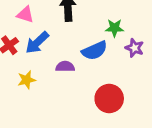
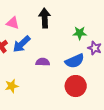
blue semicircle: (95, 51) -> (75, 61), moved
yellow star: (27, 80) -> (12, 86), moved

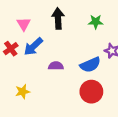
pink triangle: (13, 23) -> (24, 24), turned 40
green star: (80, 33) -> (96, 22), moved

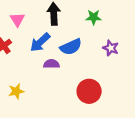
blue arrow: (33, 46) -> (40, 42), moved
blue semicircle: (90, 65) -> (71, 47), moved

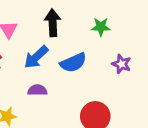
purple semicircle: (51, 64) -> (37, 90), moved

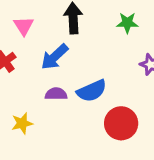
blue semicircle: (73, 63) -> (92, 91), moved

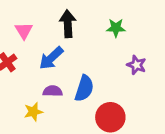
blue semicircle: (92, 91) -> (84, 88), turned -48
yellow star: (22, 123) -> (33, 112), moved

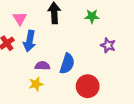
blue arrow: (51, 58) -> (29, 41), moved, turned -36
yellow star: (33, 112) -> (36, 84), moved

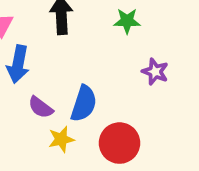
purple semicircle: (42, 66) -> (41, 107), turned -144
yellow star: (36, 84) -> (61, 139), moved

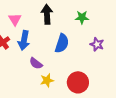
blue semicircle: (84, 104) -> (62, 43), moved

